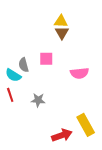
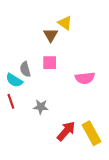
yellow triangle: (61, 21) -> (65, 23), turned 32
brown triangle: (62, 33) -> (51, 35), moved
red arrow: (62, 135) -> (66, 131), moved, turned -30

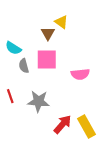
pink square: (50, 63) -> (47, 60), size x1.5
cyan semicircle: (14, 80) -> (13, 48), moved
gray star: (41, 107) -> (38, 101), size x1.5

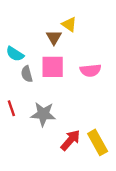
pink semicircle: (80, 74) -> (90, 70), moved

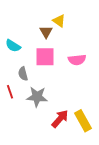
gray semicircle: (27, 74) -> (23, 74), moved

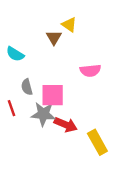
pink square: (45, 57) -> (53, 95), moved
red arrow: (60, 119) -> (66, 125), moved, turned 72

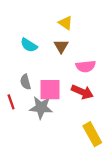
brown triangle: (54, 38) -> (61, 46), moved
cyan semicircle: (15, 54) -> (29, 45), moved
red arrow: (66, 125) -> (82, 92), moved

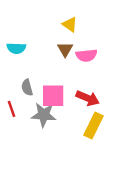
cyan semicircle: (29, 45) -> (16, 48), moved, turned -30
pink semicircle: (86, 66) -> (86, 55), moved
yellow rectangle: (92, 134) -> (94, 126), moved, turned 55

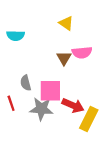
cyan semicircle: (16, 48) -> (16, 36), moved
brown triangle: (65, 49) -> (64, 58), moved
red arrow: (88, 98) -> (73, 105), moved

